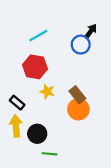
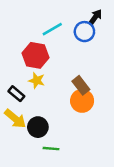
cyan line: (38, 36) -> (52, 29), moved
yellow star: (47, 91) -> (37, 81), moved
yellow arrow: (16, 126) -> (15, 119), turned 135

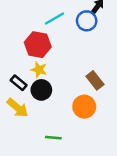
brown rectangle: (81, 85) -> (95, 80), moved
orange circle: (82, 101) -> (84, 107), moved
black circle: (38, 127) -> (41, 90), moved

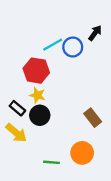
blue circle: (87, 21) -> (73, 47), moved
brown rectangle: (95, 80) -> (93, 118), moved
orange circle: (84, 107) -> (82, 153), moved

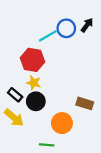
blue circle: (73, 47) -> (66, 28), moved
brown rectangle: (93, 118) -> (85, 103), turned -35
orange circle: (82, 153) -> (62, 123), moved

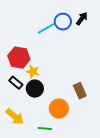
red hexagon: (33, 60) -> (19, 58), moved
brown rectangle: (85, 103) -> (80, 91), turned 49
yellow arrow: (14, 118) -> (15, 117), moved

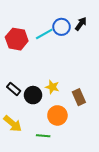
red hexagon: (19, 58) -> (17, 39), moved
yellow star: (33, 72) -> (52, 87), moved

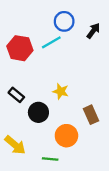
blue circle: (62, 27) -> (64, 21), moved
yellow star: (52, 87) -> (61, 91), moved
black rectangle: (14, 89) -> (16, 95), moved

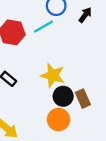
yellow star: (61, 91) -> (53, 75), size x1.5
black circle: (38, 112) -> (63, 96), moved

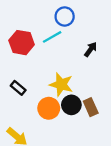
black arrow: (85, 15) -> (91, 49), moved
orange circle: (58, 120) -> (49, 108), moved

